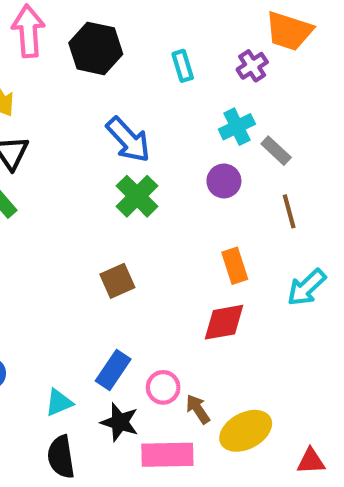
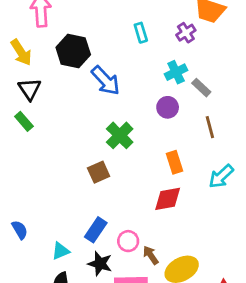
black hexagon: (96, 48) -> (73, 51), moved
green cross: (137, 196) -> (120, 135), moved

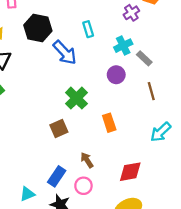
cyan rectangle: (141, 33) -> (88, 29), moved
orange rectangle: (175, 162) -> (109, 123), moved
red diamond: (168, 199) -> (130, 172), moved
brown arrow: (151, 255) -> (87, 160), moved

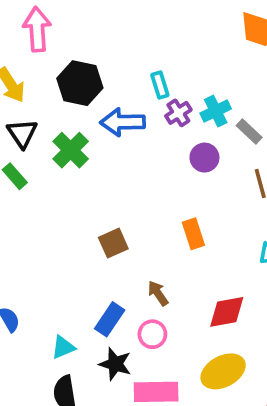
purple cross: (131, 13) -> (178, 113), moved
blue arrow: (65, 53) -> (123, 122), turned 132
green cross: (76, 98) -> (71, 150), moved

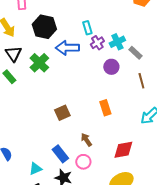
blue rectangle: (110, 319) -> (60, 154), turned -72

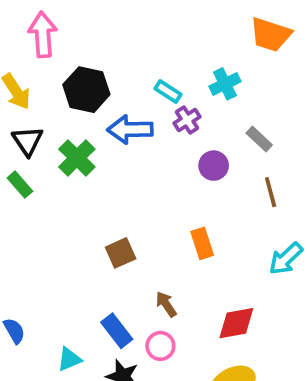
cyan rectangle: (87, 28) -> (168, 92), turned -40
cyan cross: (117, 42) -> (225, 84), moved

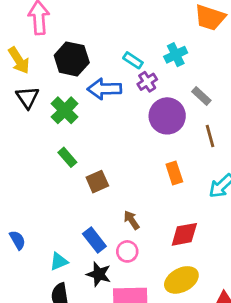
purple circle: (214, 166) -> (167, 116), size x1.6
green rectangle: (20, 185) -> (67, 157), moved
orange rectangle: (202, 243) -> (174, 173), moved

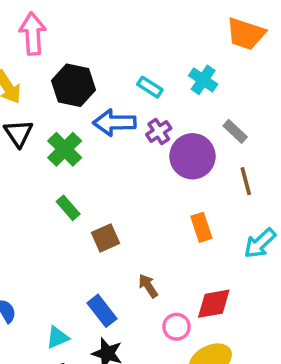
cyan cross: (176, 55) -> (203, 80), turned -30
purple cross: (147, 82) -> (159, 131), moved
pink circle: (127, 251) -> (177, 327), moved

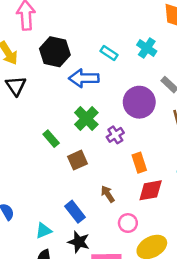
purple cross: (159, 131) -> (115, 135), moved
green cross: (65, 149) -> (86, 119), moved
orange rectangle: (201, 227) -> (139, 163), moved
red diamond: (214, 304) -> (151, 190), moved

